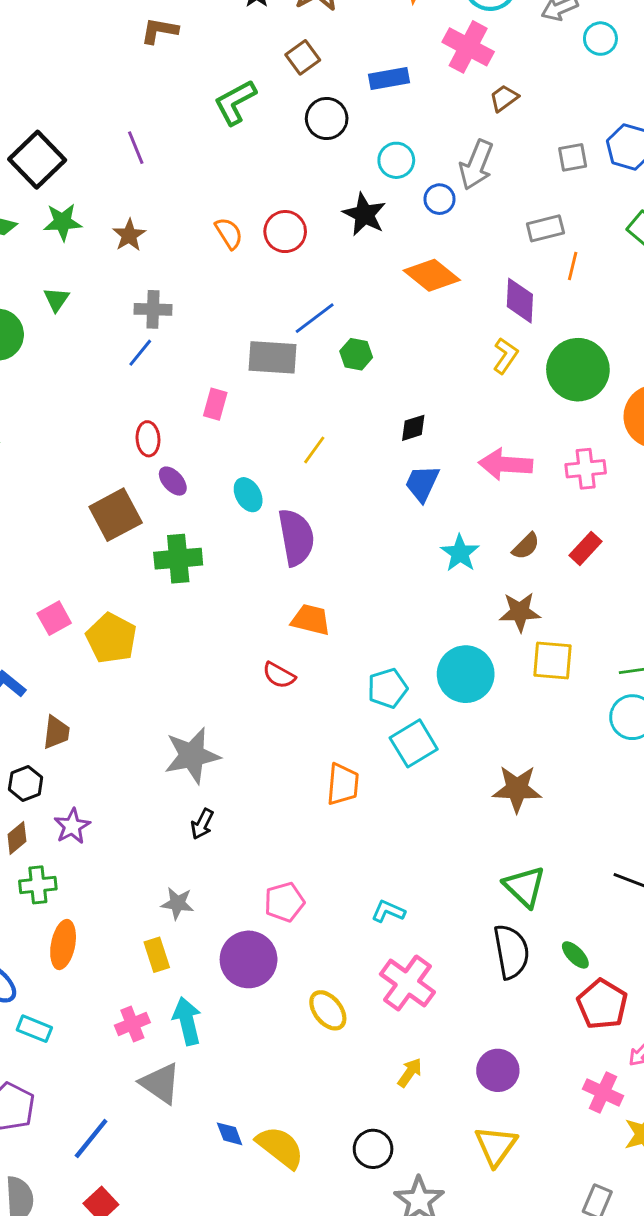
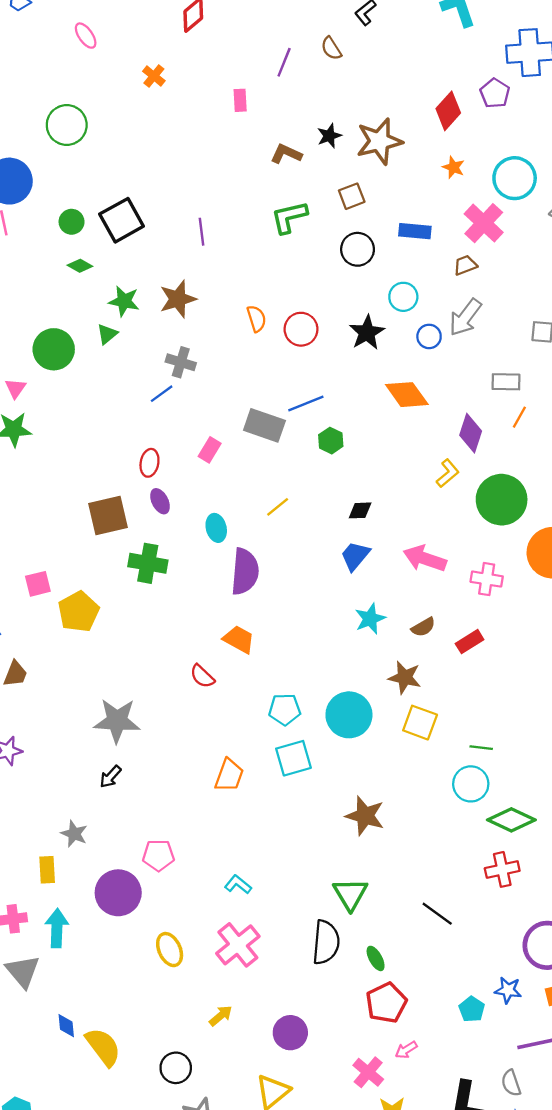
brown L-shape: (159, 31) -> (286, 154), moved
brown trapezoid: (504, 98) -> (465, 265), moved
green star: (63, 222) -> (124, 301), moved
brown star: (129, 235) -> (178, 299), size x1.4

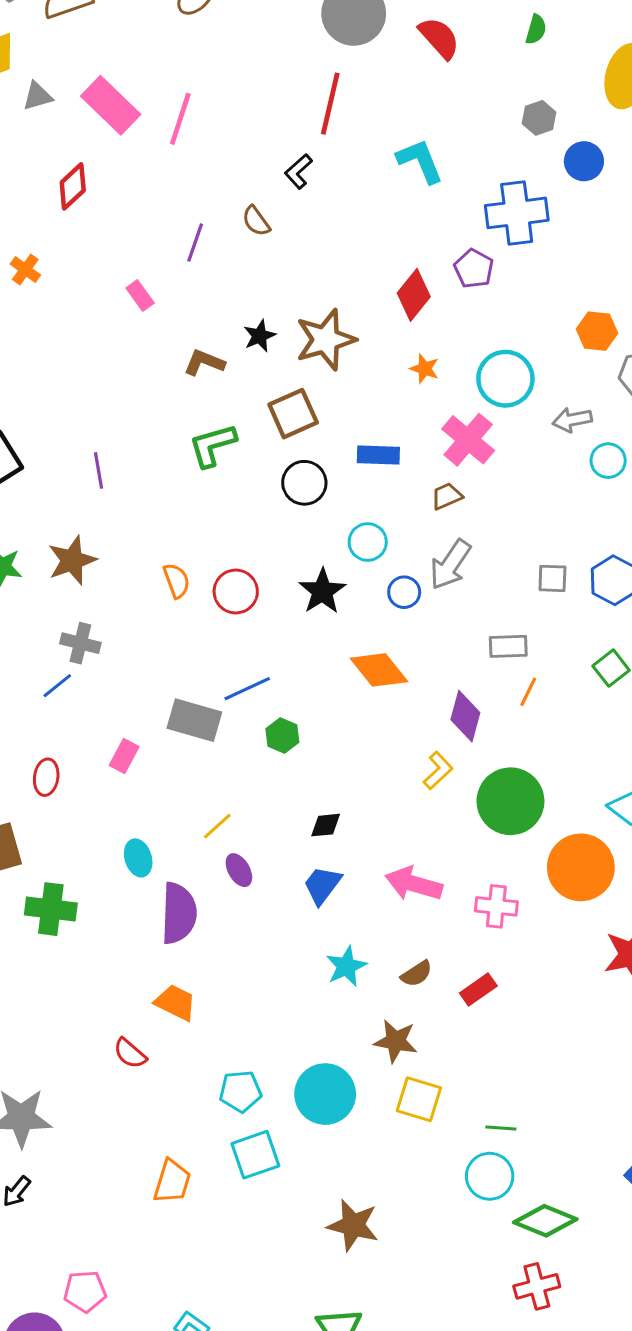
pink rectangle: (240, 100) -> (140, 295), turned -30
brown square: (352, 196) -> (293, 414), size x1.4
purple ellipse: (160, 501) -> (239, 870), moved

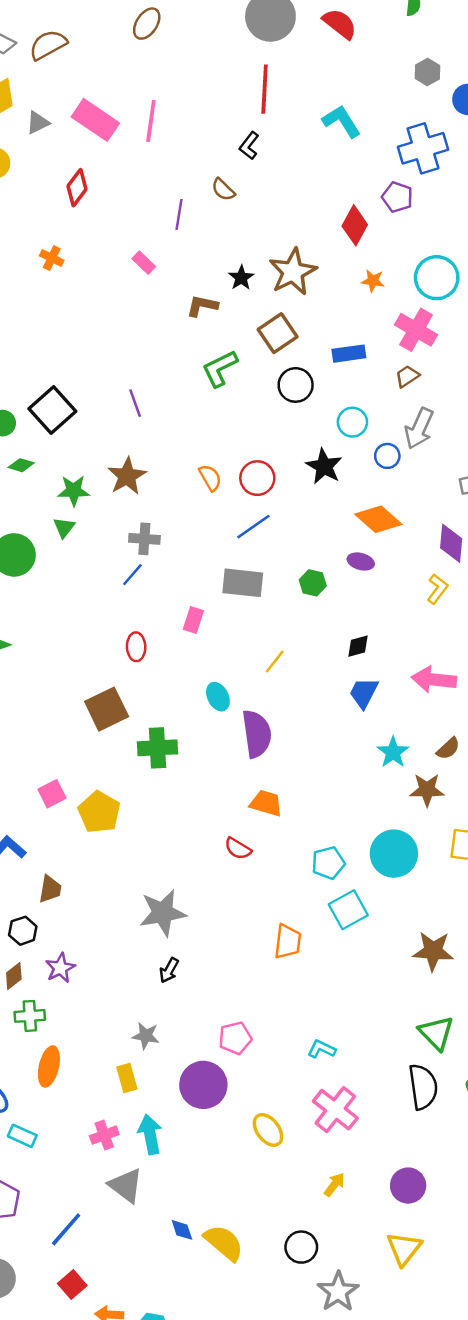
blue line: (247, 689) -> (253, 527), moved
purple ellipse: (239, 870) -> (361, 561), moved, turned -35
brown star: (396, 1041) -> (427, 790), moved

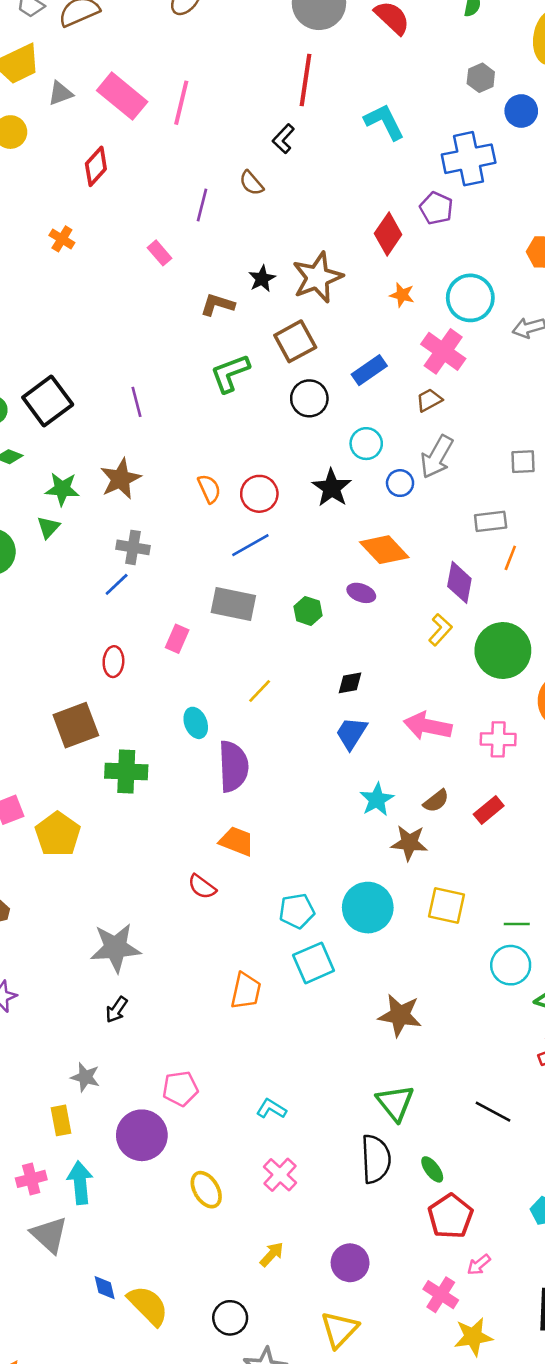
blue rectangle: (349, 354) -> (369, 370), turned -32
pink cross: (335, 1110) -> (280, 1175), size x0.7

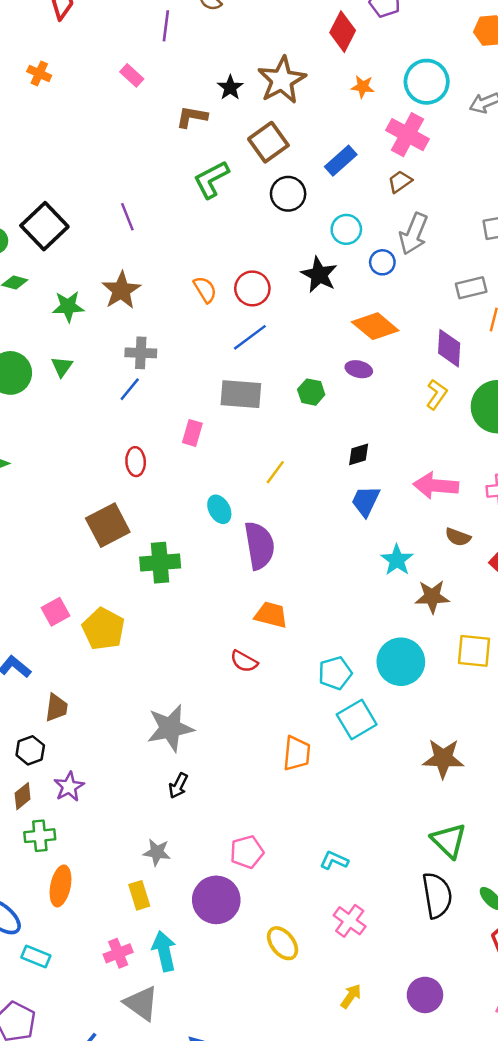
green triangle: (48, 527) -> (62, 367), moved
brown semicircle: (436, 801) -> (458, 537), moved, turned 65

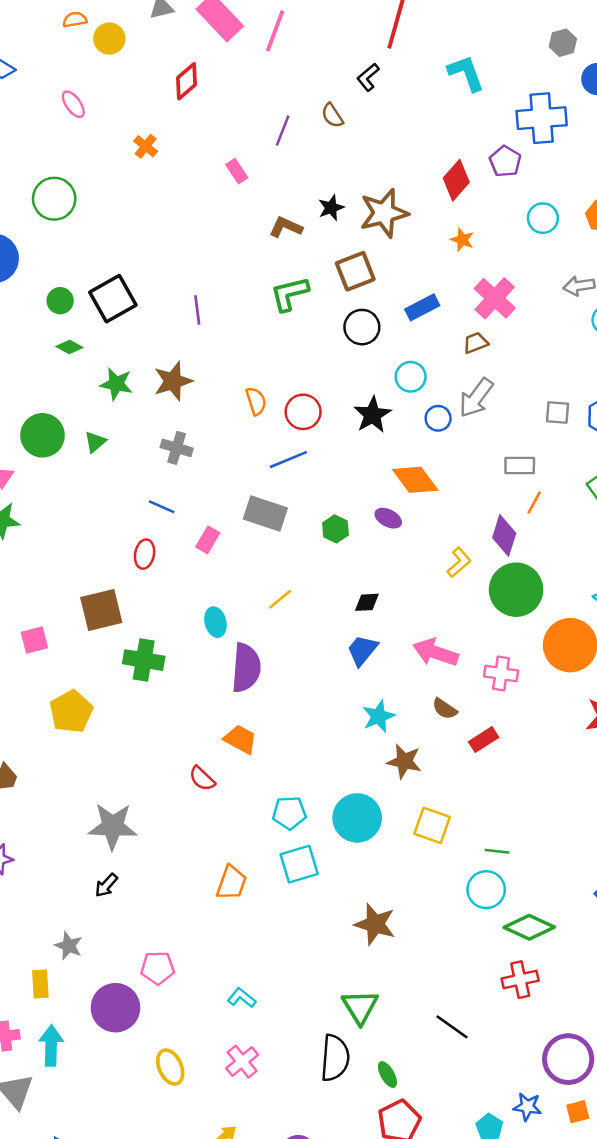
cyan circle: (427, 82) -> (543, 218), moved, size x0.7
purple diamond: (449, 348) -> (504, 535), moved
blue line: (130, 389) -> (162, 507), moved, turned 60
pink square: (55, 612) -> (34, 640), moved

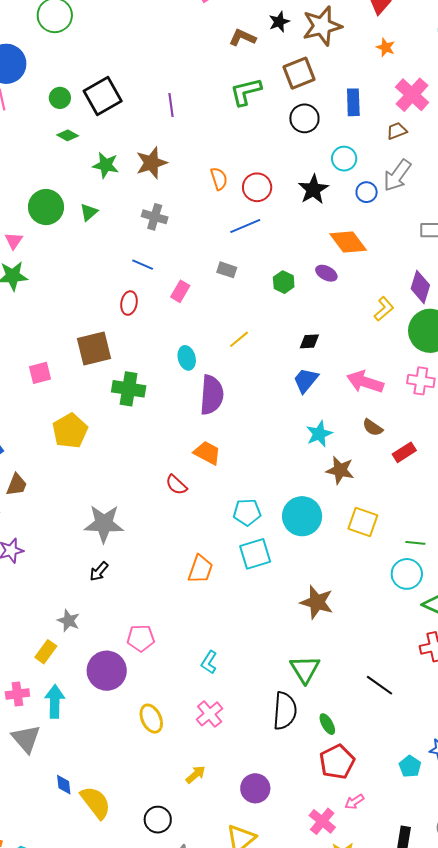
blue rectangle: (422, 307) -> (353, 102), turned -64
gray rectangle: (265, 514) -> (227, 270), size x0.6
pink cross: (501, 674) -> (421, 381), moved
yellow rectangle: (40, 984) -> (46, 652), turned 40
cyan L-shape: (242, 998) -> (209, 662), turned -95

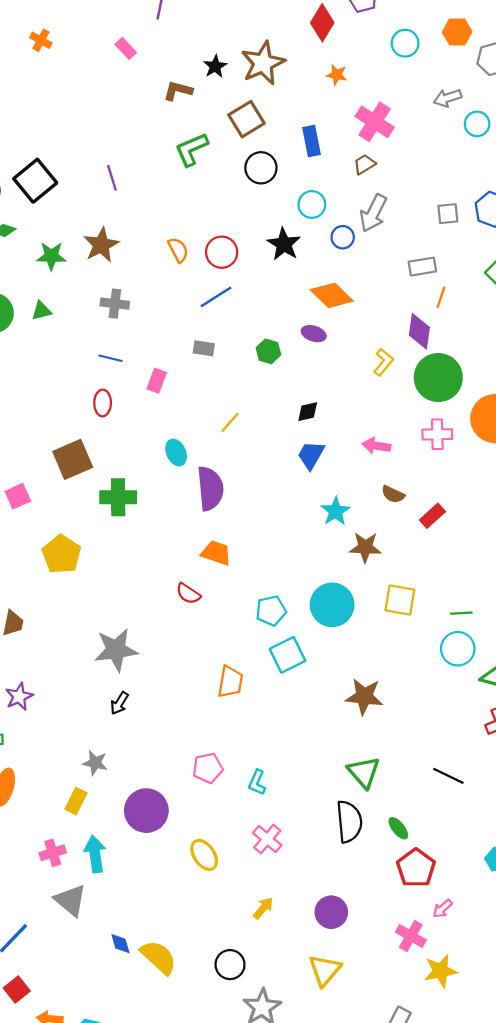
green triangle: (89, 212) -> (41, 311), turned 36
pink arrow: (365, 382) -> (376, 446), size x0.7
pink pentagon: (141, 638) -> (208, 768), moved

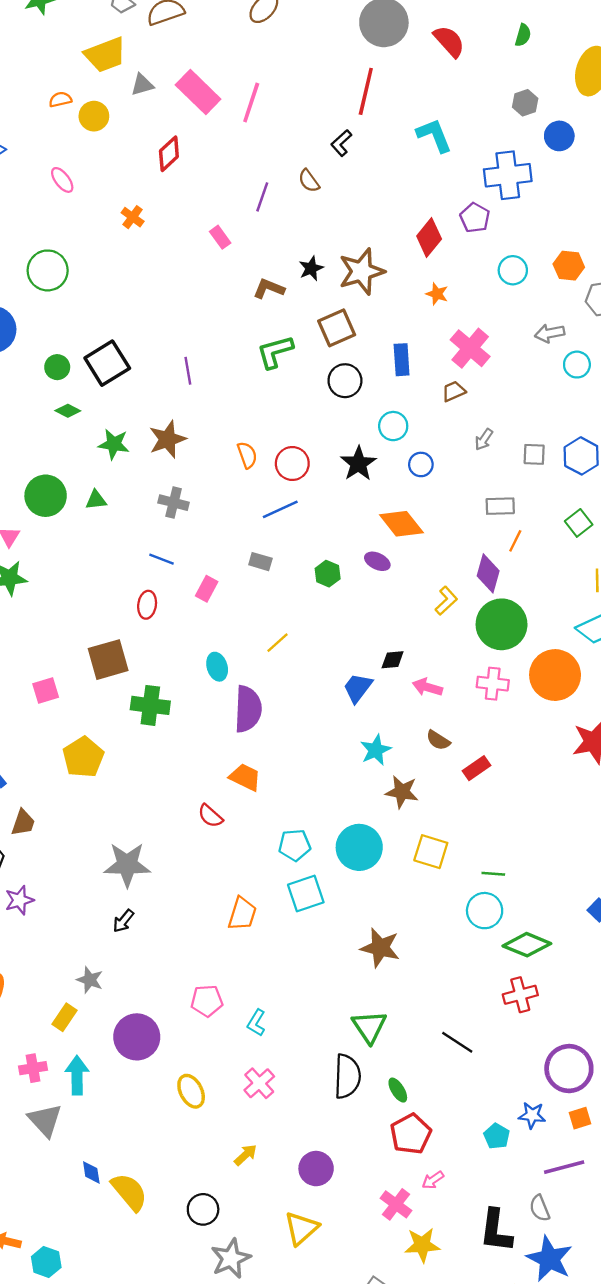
gray arrow: (373, 213) -> (484, 439), moved, size x0.6
black diamond: (308, 412) -> (393, 660), moved

